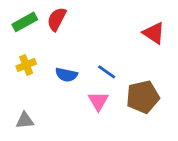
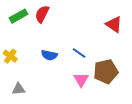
yellow cross: (26, 65) -> (10, 56), moved, turned -32
pink triangle: (98, 101) -> (81, 80), moved

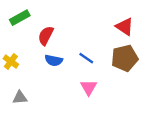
red semicircle: (42, 14) -> (46, 36), moved
brown pentagon: (106, 72) -> (125, 58), moved

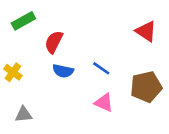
brown pentagon: (125, 58) -> (146, 87), moved
pink triangle: (89, 87) -> (104, 103), turned -36

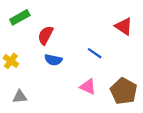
blue line: (101, 68) -> (95, 53), moved
brown pentagon: (146, 87) -> (124, 91), moved, turned -30

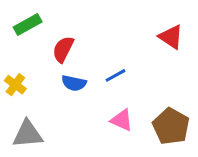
blue line: (95, 53) -> (115, 75), moved, turned -64
gray triangle: (20, 97) -> (28, 134), size x1.5

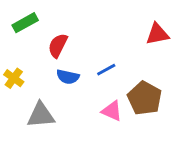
red triangle: (171, 37) -> (157, 34), turned -45
brown pentagon: (171, 126) -> (145, 98), moved
gray triangle: (28, 134) -> (41, 115), moved

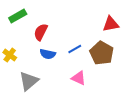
brown pentagon: (145, 98) -> (102, 53), moved
gray triangle: (41, 115) -> (29, 81), turned -35

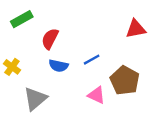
brown pentagon: (102, 53) -> (125, 80), moved

